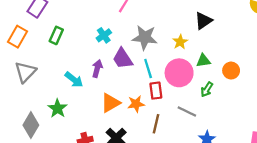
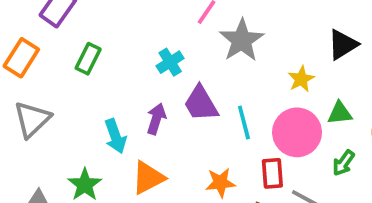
gray star: (145, 37) -> (242, 40), moved, turned 30
cyan arrow: (74, 80) -> (115, 136), turned 30
red rectangle: (156, 91) -> (272, 173), moved
orange triangle: (111, 103) -> (148, 178), moved

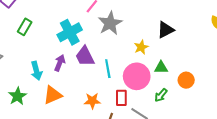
cyan cross: (170, 62) -> (70, 32), size x1.6

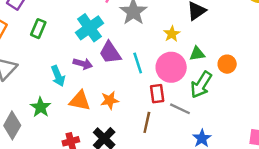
purple arrow: (60, 63) -> (83, 64), turned 91
orange triangle: (53, 95) -> (80, 101), turned 42
green arrow: (161, 95) -> (201, 85), size x1.6
orange star: (92, 101) -> (110, 100), moved

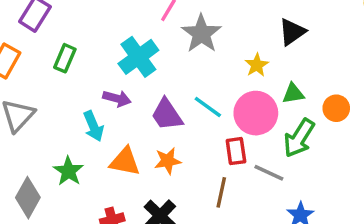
purple trapezoid: (110, 53) -> (167, 115), moved
cyan line: (138, 63) -> (208, 107), turned -36
purple arrow: (83, 64) -> (117, 98), moved

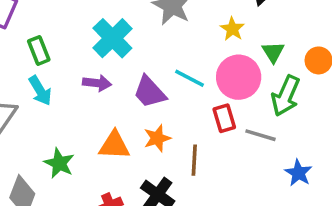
green rectangle: (65, 58) -> (39, 50), turned -36
green triangle: (293, 94) -> (273, 52), turned -45
cyan arrow: (93, 126) -> (40, 91), moved
brown line: (221, 192) -> (194, 160), moved

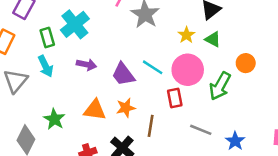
cyan cross: (112, 38) -> (75, 24), moved
green triangle: (273, 52) -> (213, 39), moved, turned -35
gray line: (261, 135) -> (201, 130), moved
blue star: (298, 173) -> (235, 141), moved

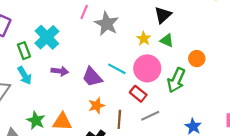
red rectangle: (175, 98) -> (138, 94), turned -35
orange triangle: (95, 110) -> (62, 122), moved
gray line: (201, 130) -> (150, 116), moved, turned -42

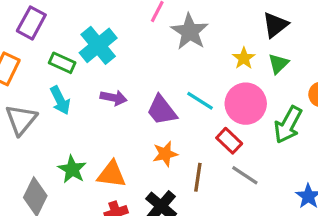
green triangle: (167, 40) -> (278, 64), turned 48
green rectangle: (24, 51) -> (62, 63), turned -49
gray line: (150, 116) -> (245, 175), turned 54

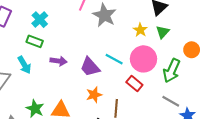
cyan cross: (98, 45) -> (40, 20), moved, size x0.7
green rectangle: (62, 63) -> (35, 41), moved
gray line: (245, 175) -> (171, 101), moved

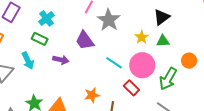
green triangle: (163, 32) -> (163, 41), turned 40
purple trapezoid: (90, 67) -> (85, 40), moved

